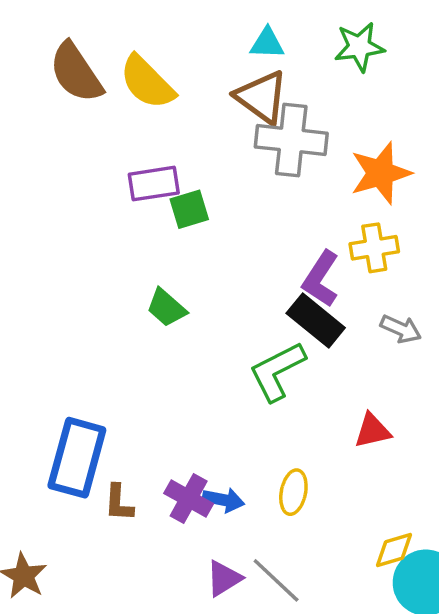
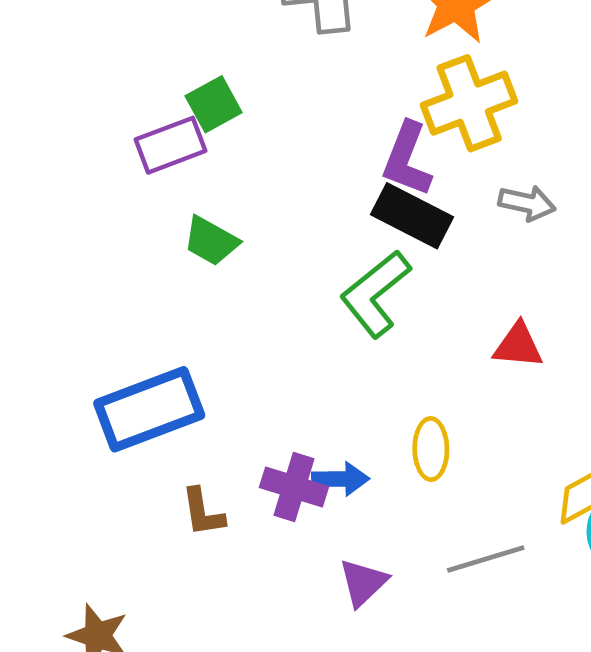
purple rectangle: (154, 184) -> (170, 145), moved
yellow cross: (374, 248) -> (469, 103), size x1.4
red triangle: (372, 431) -> (518, 346), turned 30
blue rectangle: (77, 458) -> (149, 409), moved, turned 66
gray line: (276, 580) -> (486, 559), moved, turned -48

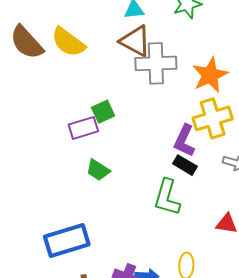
black rectangle: (412, 216) -> (185, 165), size x0.7
green L-shape: (375, 294) -> (167, 197), turned -39

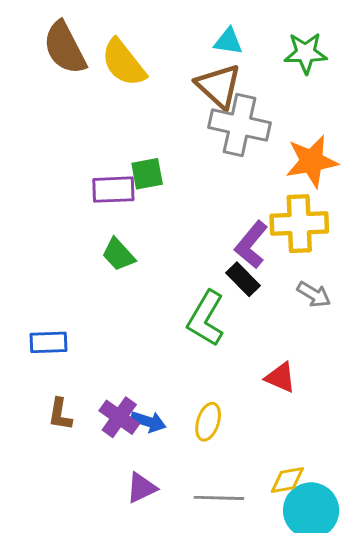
blue rectangle: (67, 241) -> (48, 342), size x0.6

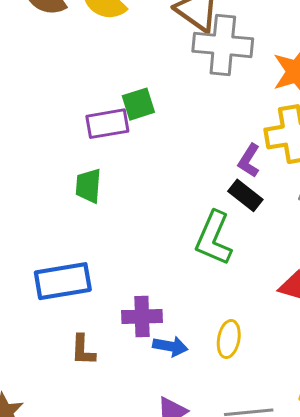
purple L-shape: (251, 245) -> (249, 161), size x0.7
green trapezoid: (118, 254) -> (88, 186), moved, turned 54
blue rectangle: (48, 342) -> (63, 281), size x1.5
purple cross: (119, 417) -> (142, 317), moved, turned -30

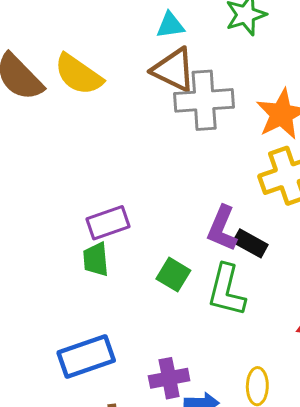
green square: (138, 104) -> (173, 275), moved, turned -32
purple rectangle: (107, 124) -> (108, 223), moved
purple L-shape: (249, 161) -> (222, 228), moved, size x1.4

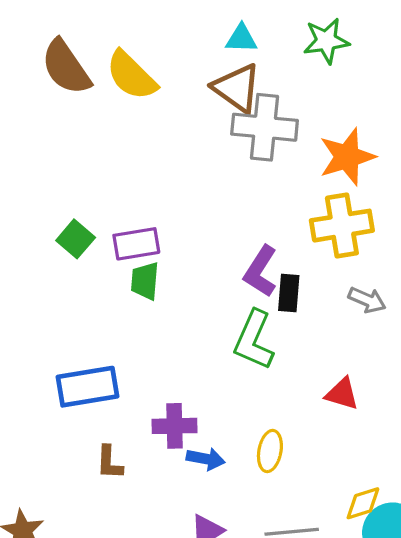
black rectangle: (250, 243) -> (289, 293), turned 56
green trapezoid: (96, 259) -> (145, 281), moved
green square: (173, 275) -> (76, 239), moved

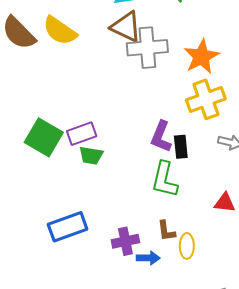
green square: (76, 239) -> (44, 137), size x1.6
green trapezoid: (145, 281) -> (91, 155), turned -75
brown L-shape: (109, 463) -> (166, 231), moved

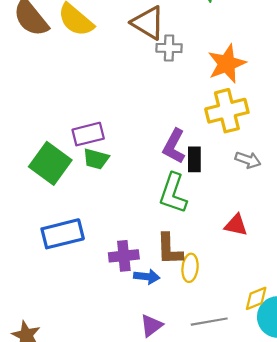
gray cross: (147, 48) -> (169, 48), size x0.6
green square: (44, 137) -> (50, 163), moved
brown L-shape: (166, 231) -> (169, 249), size x1.4

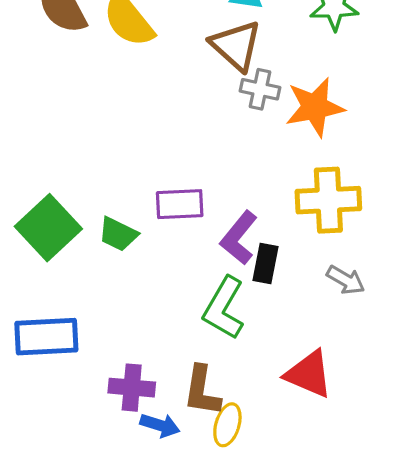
orange star: (227, 64) -> (315, 107), moved
purple rectangle: (88, 134) -> (180, 204), moved
red triangle: (236, 225) -> (309, 374), size x1.4

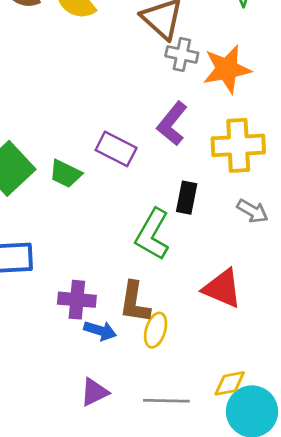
purple rectangle: (180, 204) -> (116, 149), turned 30
purple L-shape: (239, 238) -> (172, 124), moved

